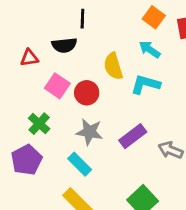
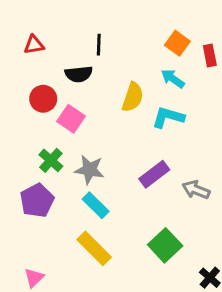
red triangle: (29, 58) -> (34, 45), moved
yellow semicircle: (113, 66) -> (133, 97), turned -144
red circle: (87, 93) -> (43, 99), moved
gray star: (89, 132) -> (89, 170), moved

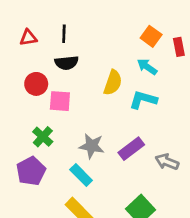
black line: (99, 45) -> (64, 34), moved
pink square: (71, 119) -> (60, 101), turned -30
gray star: (89, 170) -> (92, 146), moved

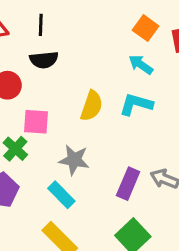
yellow semicircle: (113, 83) -> (92, 106), moved
pink square: (60, 101) -> (36, 122), moved
purple rectangle: (131, 149) -> (128, 184), moved, turned -30

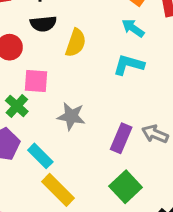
yellow semicircle: (92, 106) -> (76, 43), moved
cyan rectangle: (61, 195) -> (40, 156), moved

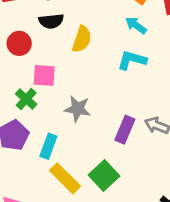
cyan rectangle: (40, 156) -> (48, 146), turned 65
green square: (126, 187) -> (104, 176), moved

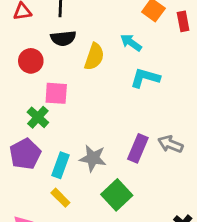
cyan arrow: (136, 25) -> (131, 43), moved
gray star: (78, 109) -> (93, 158), moved
yellow rectangle: (65, 178) -> (60, 198), moved, size x0.6

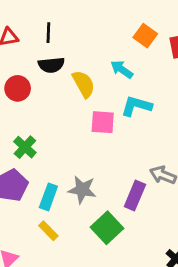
yellow semicircle: (94, 57) -> (84, 84), turned -48
pink square: (56, 93) -> (103, 122), moved
purple rectangle: (138, 148) -> (135, 196), moved

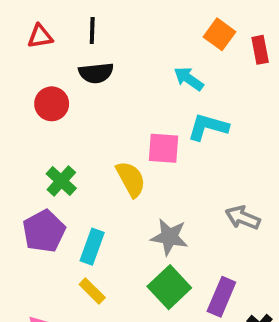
yellow semicircle: (84, 84) -> (131, 179), moved
gray star: (82, 190) -> (169, 237), moved
purple rectangle: (135, 196) -> (221, 297), moved

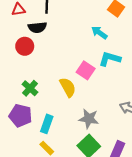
black semicircle: (96, 73) -> (37, 27), moved
pink square: (164, 148) -> (86, 70), turned 30
purple pentagon: (44, 231) -> (21, 116), turned -30

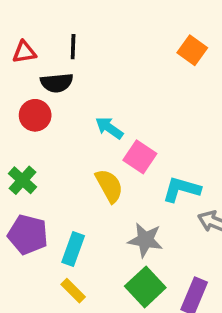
cyan arrow: (99, 33) -> (109, 128), moved
cyan L-shape: (110, 59) -> (181, 189), moved
green cross: (30, 88) -> (22, 180), moved

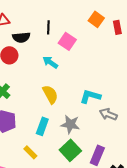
black line: (73, 47) -> (48, 27), moved
pink square: (140, 157) -> (67, 41), moved
cyan rectangle: (73, 249) -> (42, 126), moved

